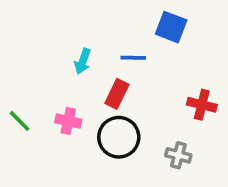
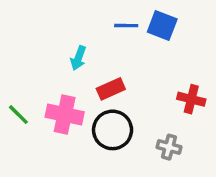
blue line: (133, 58) -> (126, 26), moved
red rectangle: (117, 94) -> (111, 89), turned 40
pink cross: (68, 121) -> (65, 115), size x1.5

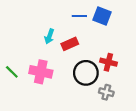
red rectangle: (111, 89) -> (70, 44), moved
red cross: (191, 99) -> (108, 62), moved
black circle: (113, 130) -> (86, 73), moved

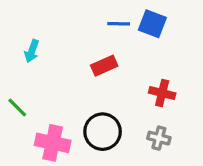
cyan arrow: (49, 36) -> (32, 51), moved
pink cross: (41, 72) -> (53, 143), moved
black circle: (86, 73) -> (103, 132), moved

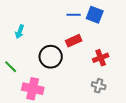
red rectangle: (104, 66) -> (74, 41), moved
red cross: (162, 93) -> (101, 58), turned -35
black circle: (103, 132) -> (51, 57), moved

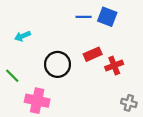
cyan arrow: (20, 32) -> (22, 36), turned 48
red rectangle: (74, 41) -> (93, 54), moved
gray cross: (99, 86) -> (129, 103), moved

